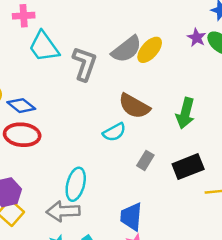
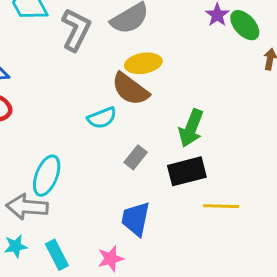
yellow ellipse: (150, 50) -> (143, 63), moved, turned 32
green arrow: (185, 113) -> (191, 128), moved
blue trapezoid: (131, 217) -> (136, 219), moved

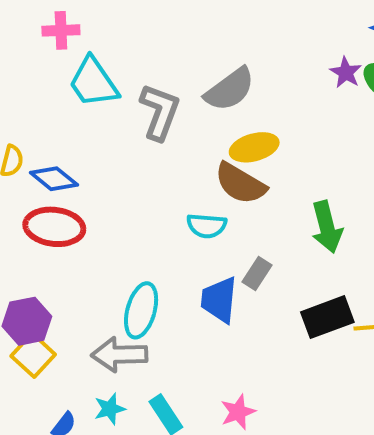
cyan semicircle: (102, 118) -> (207, 226), turned 32
green arrow: (191, 128) -> (327, 227), turned -30
black rectangle: (187, 171) -> (327, 317), moved
blue trapezoid: (136, 219) -> (219, 300), moved

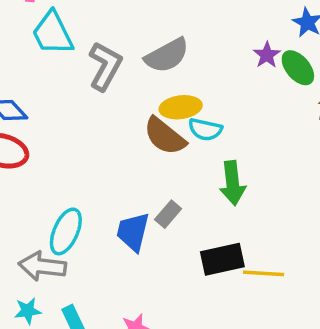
cyan semicircle: (207, 226) -> (205, 129), moved

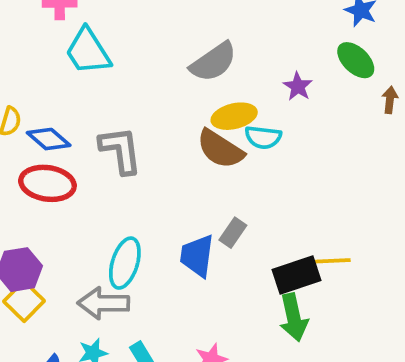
purple star: (267, 55) -> (298, 86), moved
gray L-shape: (105, 66) -> (120, 150), moved, turned -30
green arrow: (233, 183) -> (294, 317), moved
yellow line: (264, 273) -> (328, 261), moved

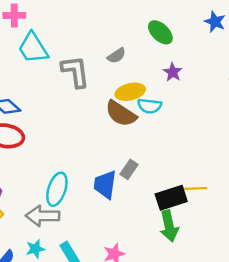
green ellipse: (356, 60) -> (160, 32), moved
gray semicircle: (213, 62) -> (117, 56), size x0.6
gray L-shape: (120, 150) -> (75, 72), moved

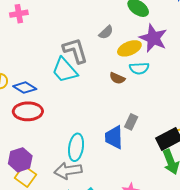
cyan trapezoid: (33, 48) -> (65, 70), moved
purple star: (173, 72) -> (153, 38), size x1.8
yellow ellipse: (130, 92) -> (129, 48), moved
brown semicircle: (121, 114) -> (117, 78), size x0.6

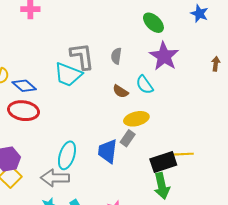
gray semicircle: (106, 32) -> (116, 56), moved, turned 133
yellow ellipse: (129, 48) -> (136, 119), moved
cyan semicircle: (139, 68) -> (145, 85), turned 48
cyan trapezoid: (65, 70) -> (68, 74), turned -36

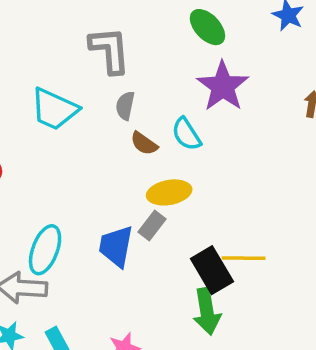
gray L-shape: (82, 56) -> (110, 50), moved
gray semicircle: (116, 56) -> (125, 106), moved
black rectangle: (163, 162) -> (212, 270), turned 75

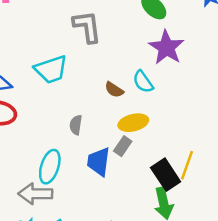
gray semicircle: (125, 106) -> (76, 125), moved
cyan trapezoid: (54, 109) -> (51, 69), turned -40
yellow line: (244, 258) -> (187, 165), turned -68

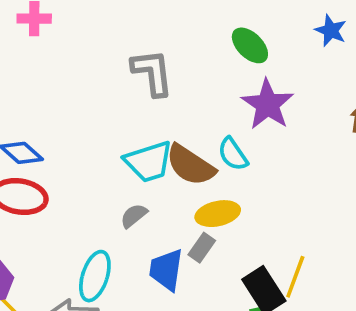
cyan trapezoid: (51, 69) -> (149, 162), moved
brown semicircle: (114, 90) -> (190, 165), size x1.8
gray semicircle: (76, 125) -> (134, 216), turned 42

